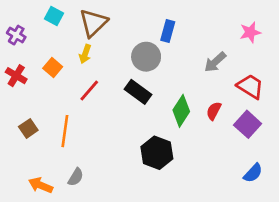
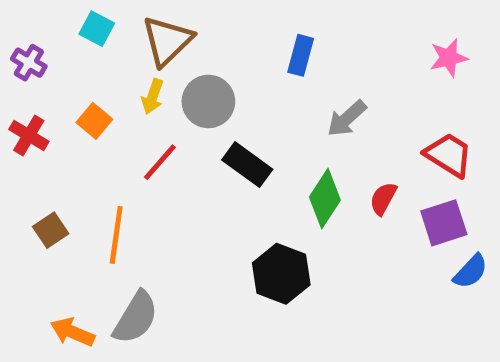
gray circle: (146, 57) -> (208, 101), moved
gray arrow: (215, 62) -> (347, 118), moved
purple square: (248, 124) -> (444, 223), turned 30
blue semicircle: (253, 173) -> (471, 271), moved
gray semicircle: (76, 177) -> (136, 318), size x1.6

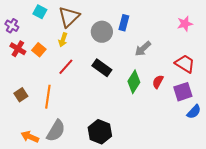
gray circle: (208, 101) -> (102, 32), moved
red cross: (29, 135) -> (18, 49), moved
black hexagon: (281, 274) -> (100, 132), moved

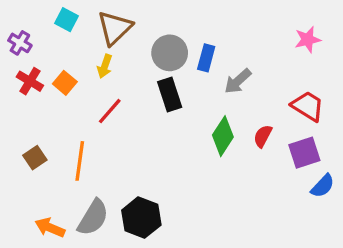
blue rectangle: (124, 23) -> (206, 58), moved
black rectangle: (102, 68) -> (170, 94), moved, turned 36
black hexagon: (100, 132) -> (141, 218), moved

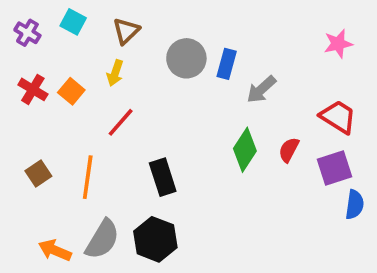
brown triangle: (115, 28) -> (126, 31), size x0.7
purple cross: (20, 43) -> (27, 33), moved
black rectangle: (170, 94) -> (163, 177), moved
blue semicircle: (323, 186) -> (355, 205), turned -35

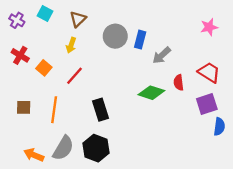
orange square: (71, 91) -> (44, 68), moved
green diamond: (245, 150) -> (151, 93), turned 75
red semicircle: (289, 150) -> (179, 83), moved, turned -35
brown square: (38, 173) -> (24, 107), turned 35

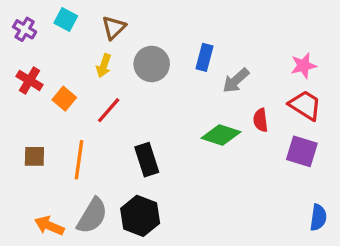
pink star: (209, 27) -> (303, 66), moved
gray circle: (115, 36) -> (152, 64), moved
purple square: (207, 104) -> (302, 151), turned 35
blue semicircle: (219, 127) -> (318, 217), moved

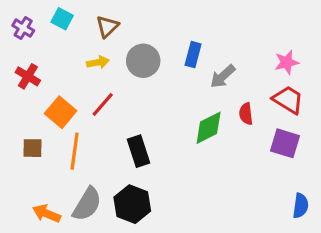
yellow arrow: (104, 66) -> (98, 62), turned -120
orange square: (64, 99) -> (61, 112), moved, size x1.4
green diamond: (221, 135) -> (209, 128), turned -45

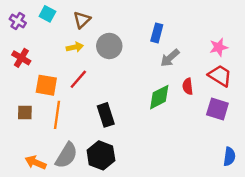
blue rectangle: (193, 55) -> (157, 33), moved
orange square: (61, 112) -> (46, 85), turned -30

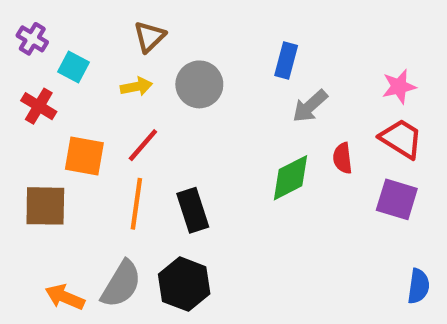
cyan square: (47, 14) -> (73, 67), moved
brown square: (25, 113) -> (45, 206), size x1.5
orange line: (57, 115) -> (136, 204), moved

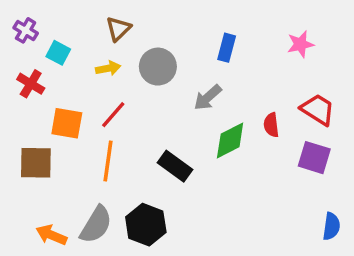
pink star: (399, 87) -> (300, 44), moved
gray arrow: (310, 106) -> (208, 97), moved
black rectangle: (193, 210) -> (175, 166), moved, turned -36

